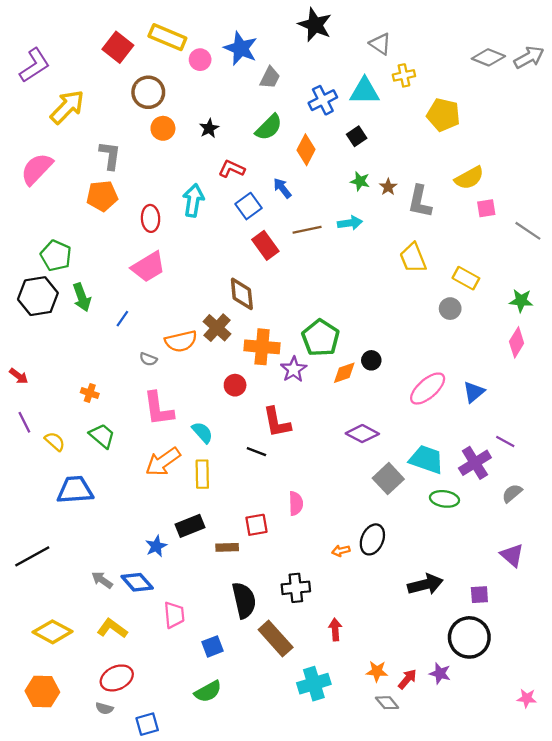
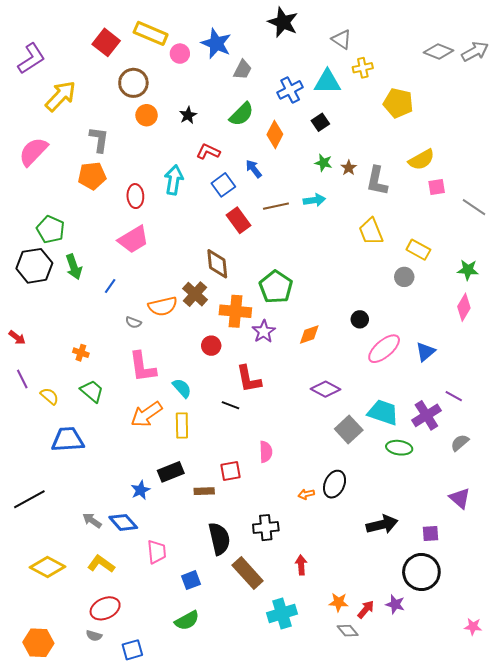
green pentagon: (321, 338) -> (276, 287), moved
black circle: (371, 360) -> (360, 319), moved
orange hexagon: (42, 691) -> (38, 643), moved

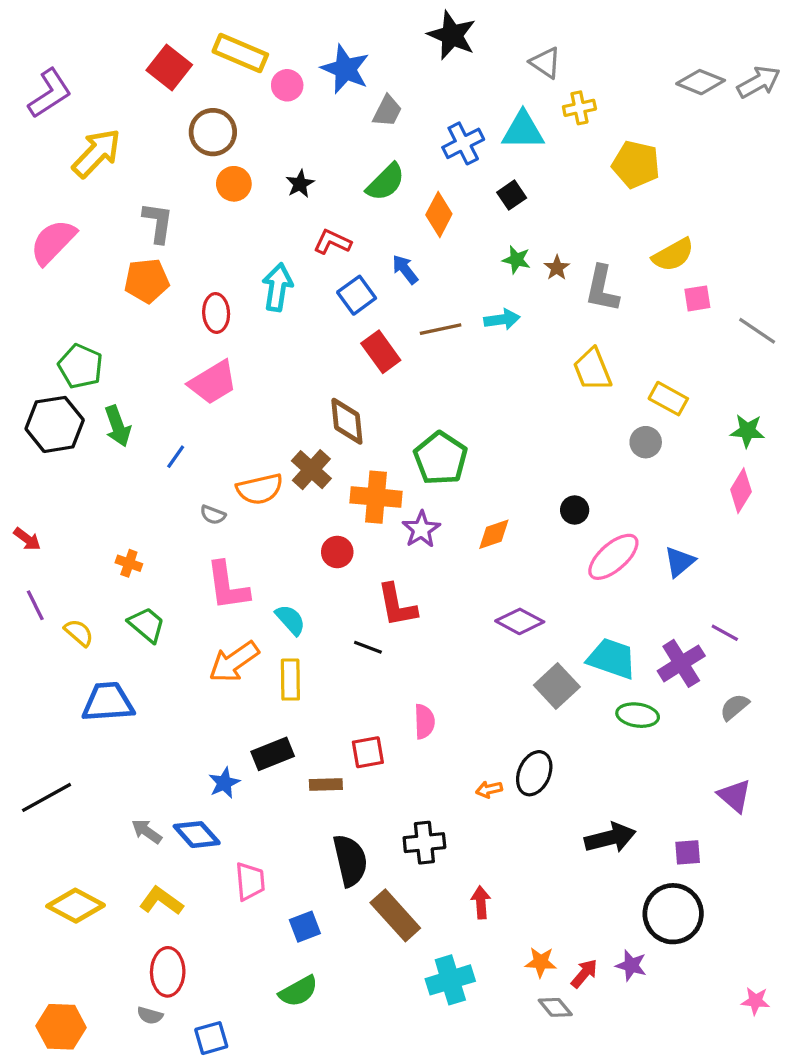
red ellipse: (105, 608) -> (168, 972), turned -64

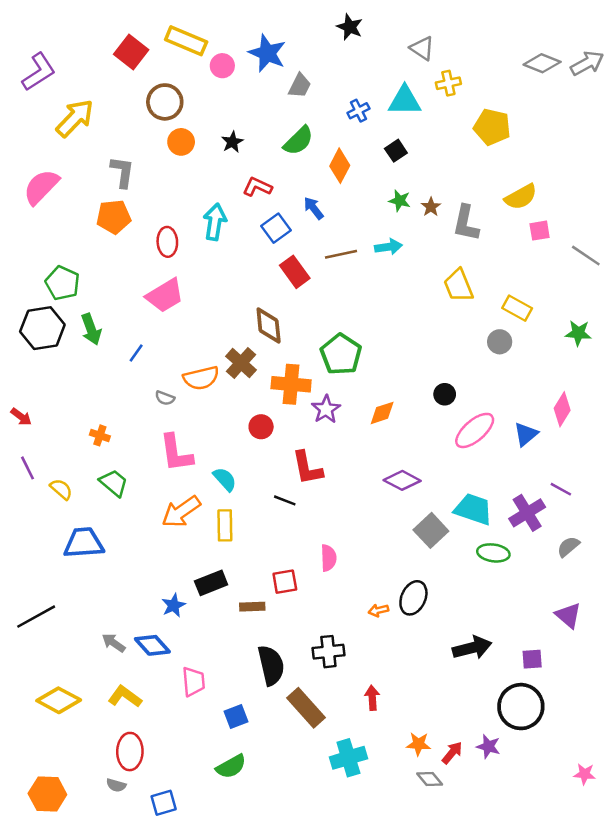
black star: (452, 35) -> (350, 27), size x0.7
blue cross: (463, 143) -> (358, 111), size x0.7
pink diamond: (741, 491) -> (562, 409), moved

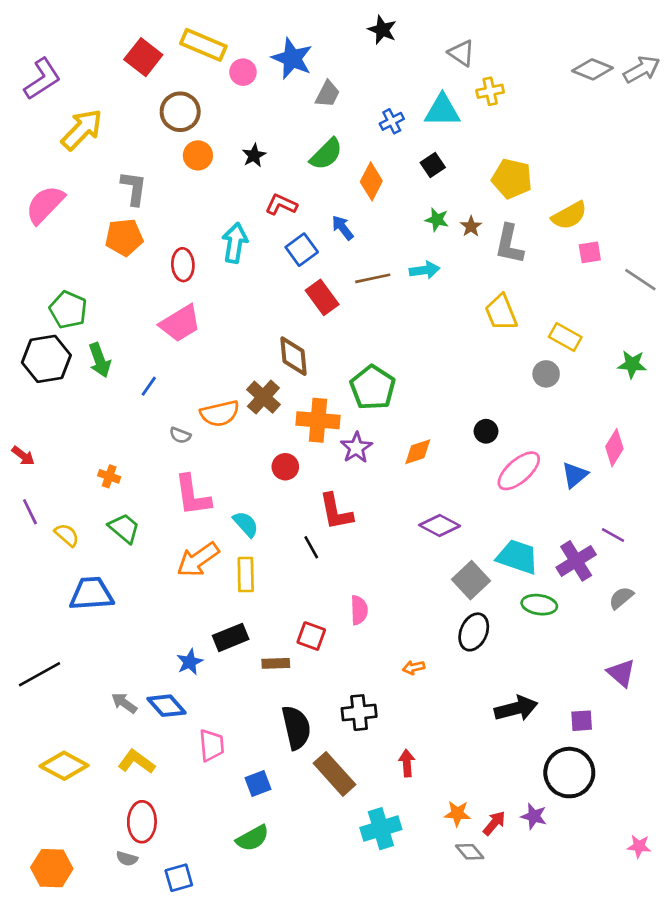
yellow pentagon: (492, 127) -> (512, 179), moved
black line: (285, 500) -> (311, 547), turned 40
red square: (285, 582) -> (311, 636), turned 30
black ellipse: (413, 598) -> (474, 632), moved

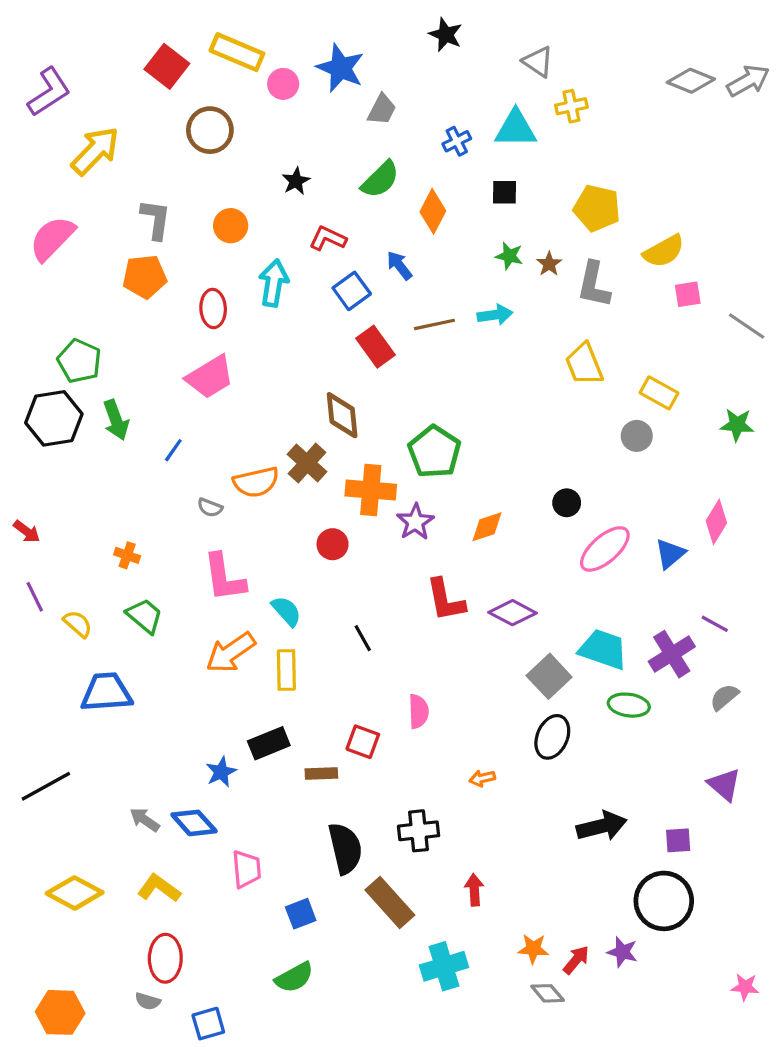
orange circle: (198, 155) -> (231, 226), moved
black square: (433, 165) -> (505, 192), turned 35
red L-shape: (336, 512) -> (446, 600), moved

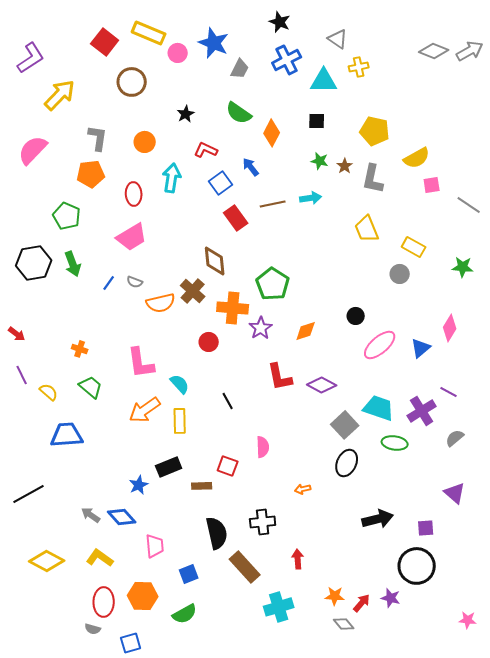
blue cross: (457, 141) -> (287, 60), moved, size x1.6
green semicircle: (380, 179) -> (239, 113), turned 80
green pentagon: (79, 361) -> (67, 216), moved
gray semicircle: (210, 508) -> (135, 282), moved
orange hexagon: (60, 1012) -> (143, 596), moved

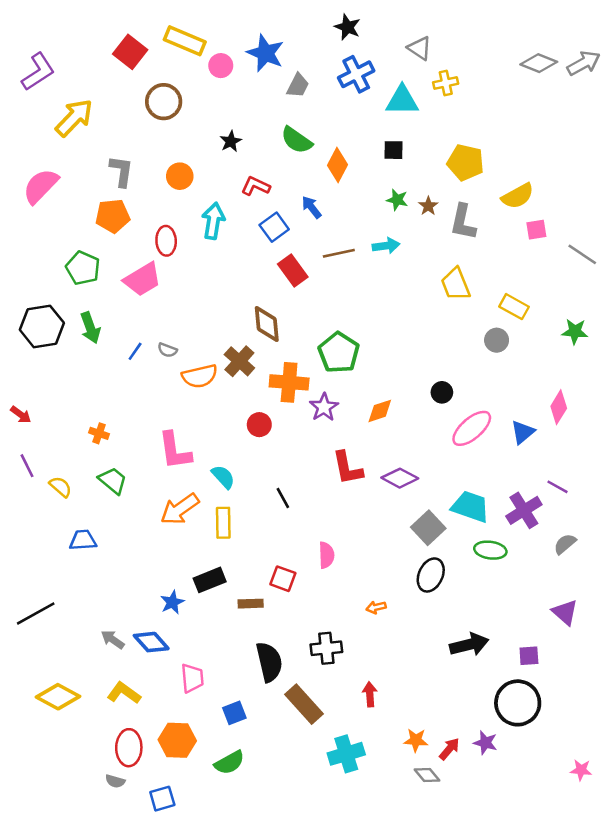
pink trapezoid: (132, 237) -> (142, 279), moved
blue trapezoid: (67, 435) -> (83, 540), size x0.7

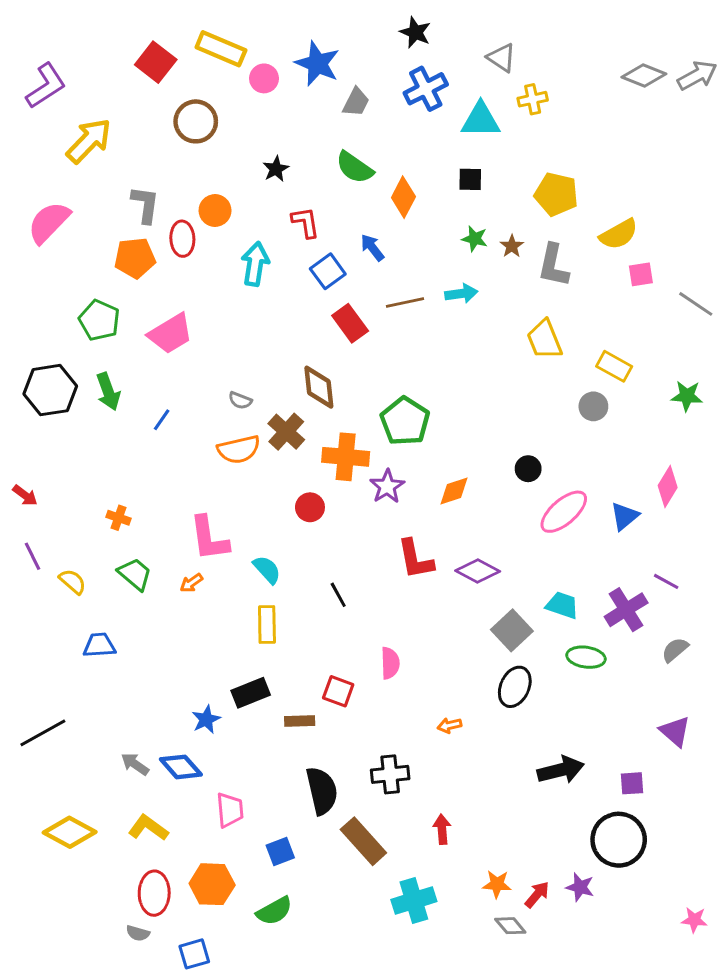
red L-shape: (256, 186) -> (306, 222), turned 56
red ellipse: (166, 241) -> (182, 239), moved
gray semicircle: (167, 350) -> (240, 400), moved
cyan trapezoid: (470, 507) -> (562, 605), size x0.7
orange arrow: (180, 509) -> (191, 583), moved, size x0.5

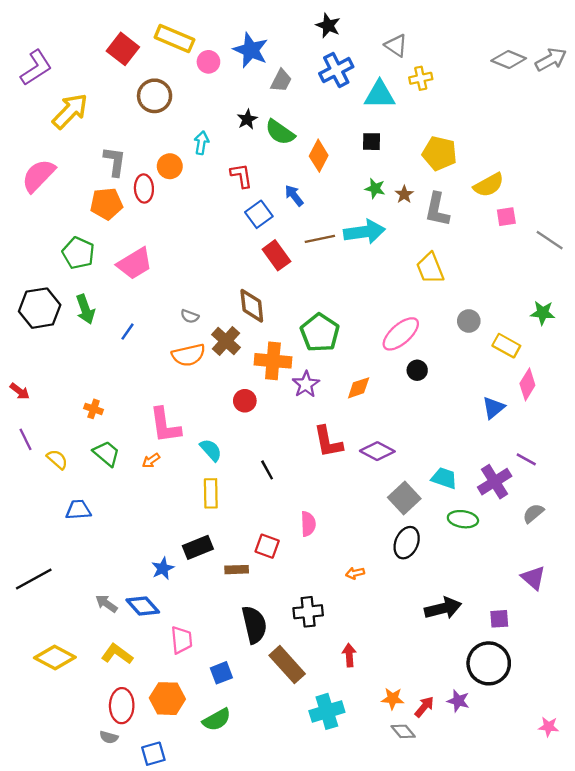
black star: (276, 169) -> (247, 119), moved
cyan arrow: (255, 264) -> (201, 143), moved, size x0.7
cyan arrow: (461, 294) -> (364, 232), size x1.6
yellow rectangle: (614, 366) -> (506, 346), moved
pink ellipse: (564, 512) -> (401, 334), moved

